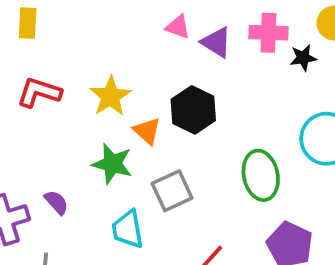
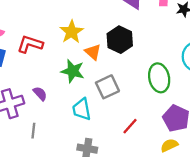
red L-shape: (39, 92) -> (30, 44), moved

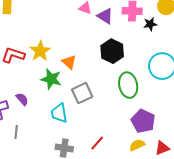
yellow star: (72, 32) -> (40, 51), moved
black hexagon: (120, 40) -> (112, 51), moved
red line: (130, 126) -> (97, 143), moved

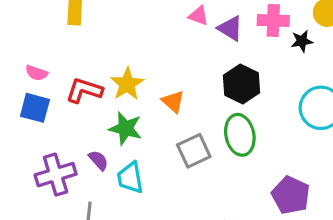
green star: (51, 79) -> (125, 128), moved
green ellipse: (128, 85) -> (240, 135), moved
cyan trapezoid: (59, 113) -> (130, 178), moved

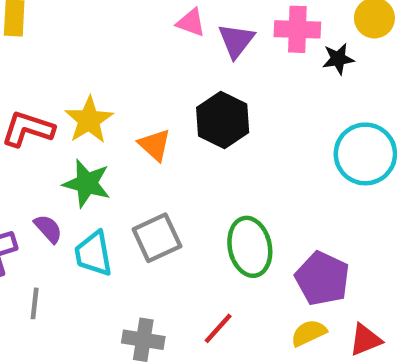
purple triangle: (230, 28) -> (236, 41), turned 36
black hexagon: (241, 84) -> (223, 120), moved
green ellipse: (240, 135) -> (250, 247), moved
gray square: (194, 151) -> (157, 238), moved

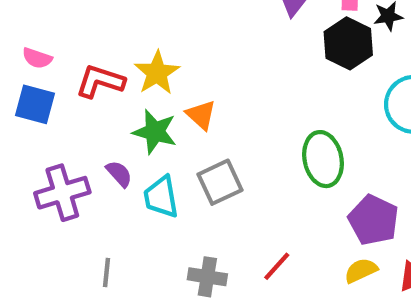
black hexagon: (223, 120) -> (348, 43), moved
orange triangle: (155, 145) -> (201, 115), moved
green ellipse: (250, 247) -> (323, 159), moved
gray line: (35, 303) -> (106, 273), moved

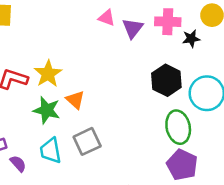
black hexagon: (348, 43) -> (166, 80), moved
green ellipse: (323, 159) -> (178, 127), moved
purple semicircle: (119, 174) -> (18, 164), moved

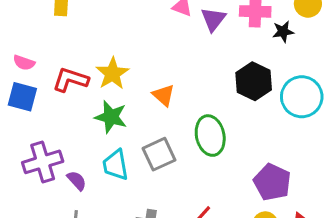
orange triangle: (75, 100) -> (164, 95), moved
green ellipse: (178, 127) -> (210, 136), moved

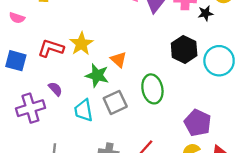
pink semicircle: (24, 63) -> (17, 18), moved
green star: (111, 117) -> (97, 75), moved
purple semicircle: (77, 181) -> (55, 89), moved

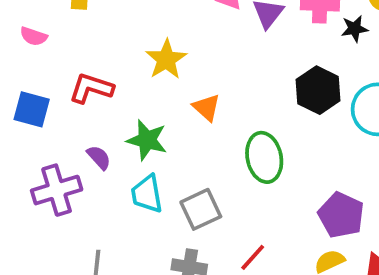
yellow star: (81, 44) -> (166, 59), moved
green star: (97, 75) -> (147, 140), moved
gray square: (115, 102) -> (201, 209), moved

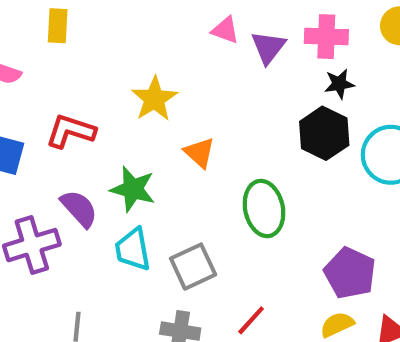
black star: (355, 29) -> (339, 84), moved
purple semicircle: (99, 157) -> (79, 209), size x1.4

